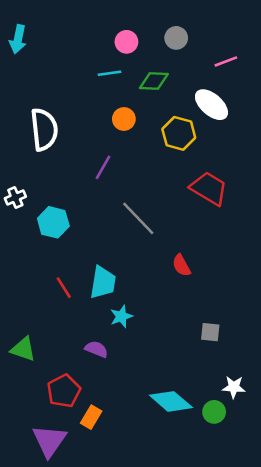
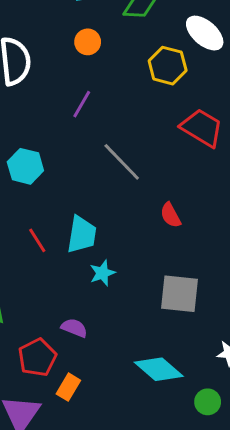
orange circle: (124, 119) -> (88, 42), moved
gray square: (210, 332) -> (179, 294), moved, size x1.8
purple semicircle: (96, 349) -> (74, 328), moved
green circle: (214, 412) -> (208, 402), moved

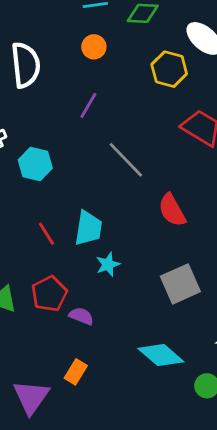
red semicircle: (171, 215) -> (172, 210), size x1.4
gray square: (179, 294) -> (180, 284), turned -30
red pentagon: (37, 357) -> (49, 294), moved

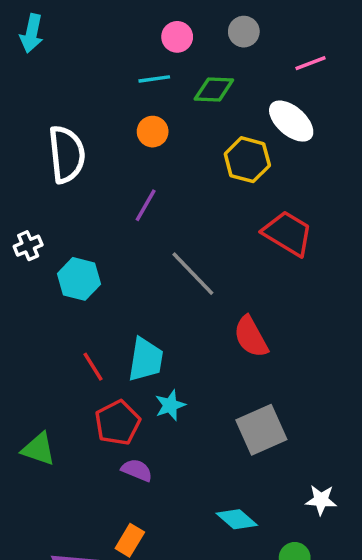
red pentagon: (49, 294) -> (118, 423), moved
cyan diamond: (161, 355) -> (237, 519), size x0.7

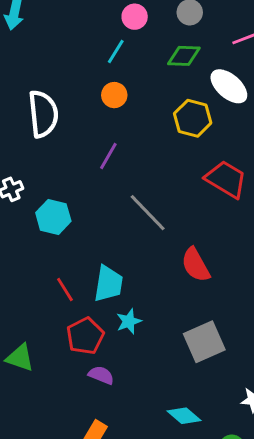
cyan line: (154, 79) -> (116, 51), turned -50
green diamond: (214, 89) -> (184, 56), moved

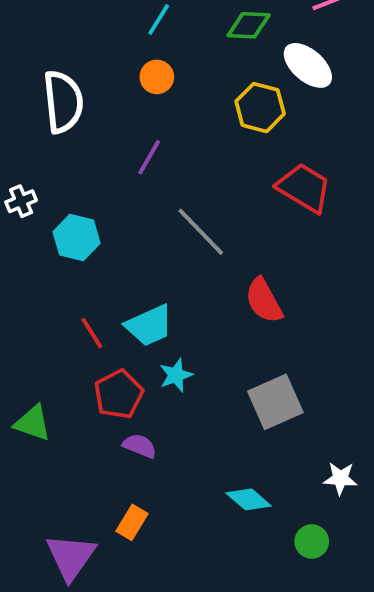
cyan trapezoid: (108, 284) -> (149, 325), turned 57

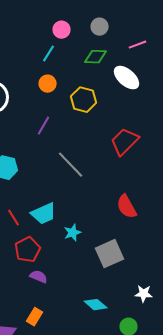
yellow hexagon: (260, 108) -> (84, 100), moved
red trapezoid: (304, 188) -> (125, 142), turned -76
red semicircle: (264, 301) -> (127, 207), moved
cyan star: (176, 375) -> (73, 233), moved

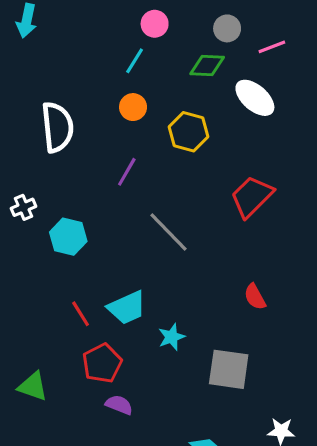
gray circle: (100, 27) -> (227, 28), moved
red semicircle: (127, 207) -> (255, 297), size x0.7
gray square: (110, 254) -> (229, 369), turned 32

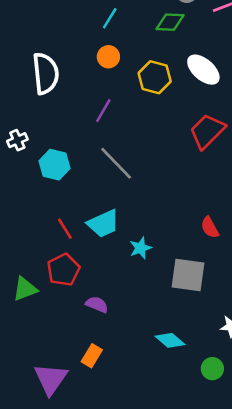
white ellipse: (255, 98) -> (203, 70), moved
gray line: (168, 232) -> (116, 163), moved
red semicircle: (255, 297) -> (210, 227), moved
red pentagon: (102, 363) -> (64, 270), moved
green triangle: (33, 386) -> (25, 289), turned -40

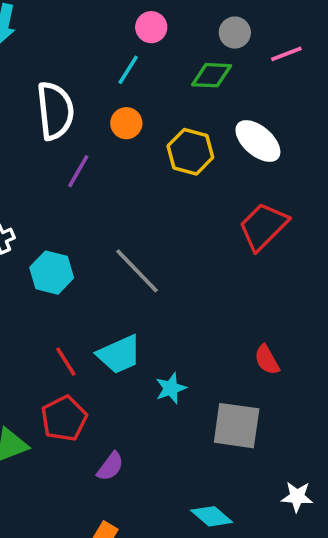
white semicircle: (46, 73) -> (55, 111), moved
purple line: (103, 111) -> (78, 171), moved
purple semicircle: (97, 304) -> (110, 466), turned 105

